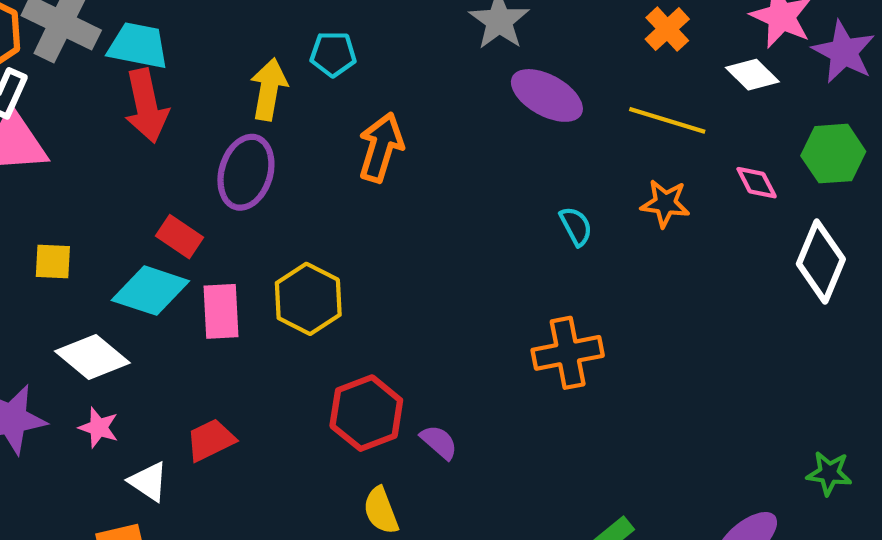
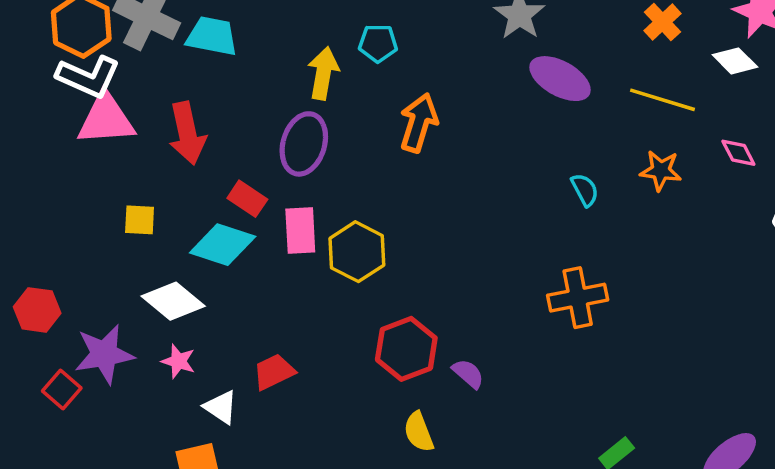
red arrow: (146, 106) -> (187, 133), moved
pink rectangle: (221, 311) -> (300, 230), moved

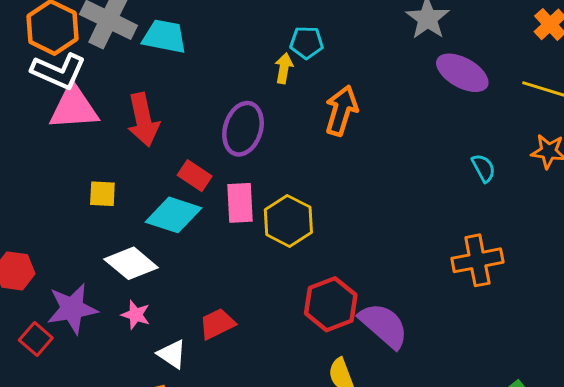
yellow arrow: (323, 73) -> (284, 68), moved, size x0.7
purple semicircle: (468, 374) -> (384, 325), size x1.8

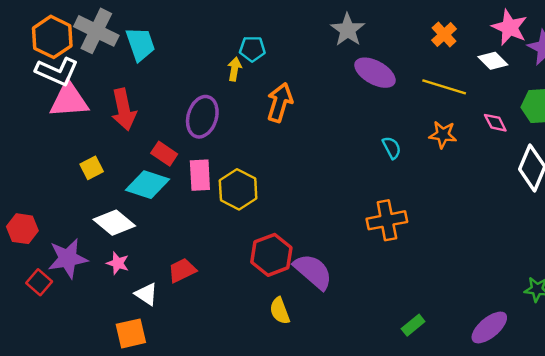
cyan trapezoid: (164, 36) -> (140, 44), turned 60
yellow square: (102, 194) -> (92, 168), turned -30

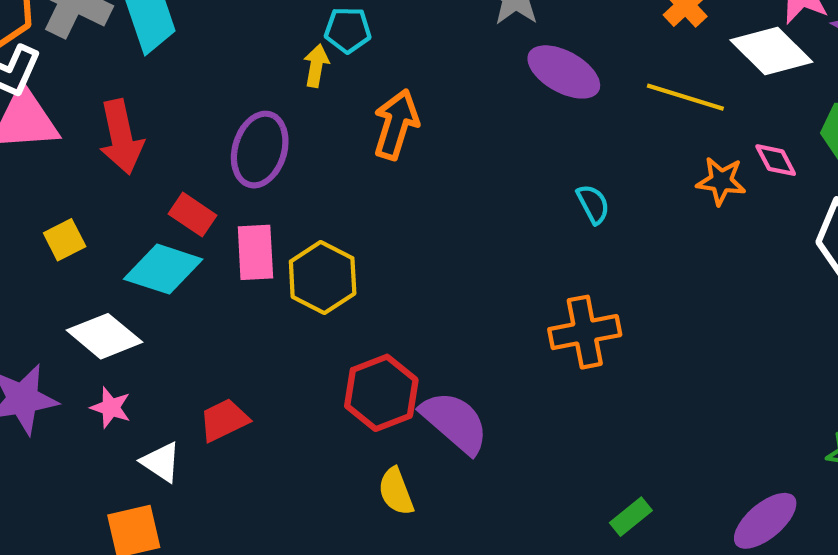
white diamond: (493, 61) -> (771, 51), size x1.5
orange star: (443, 135) -> (721, 181), moved

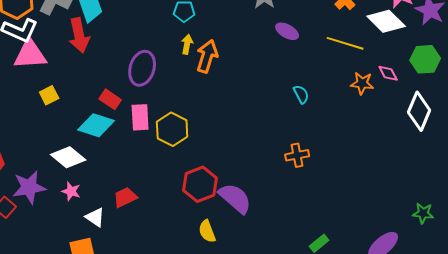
yellow arrow: (316, 66) -> (187, 44), moved
purple ellipse: (564, 72) -> (287, 31), size x0.7
red arrow: (121, 137) -> (79, 35), moved
yellow square: (65, 240) -> (49, 95), moved
orange cross: (585, 332) -> (297, 155), size x0.7

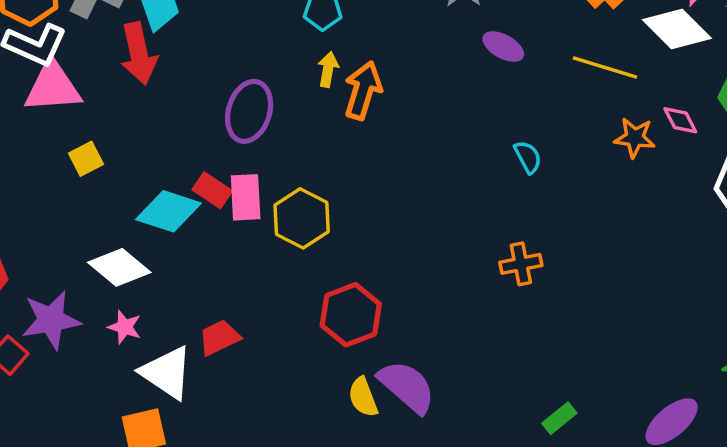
red rectangle: (110, 99) -> (212, 190), moved
purple semicircle: (235, 198) -> (407, 387), moved
white triangle: (95, 217) -> (167, 373), size x1.6

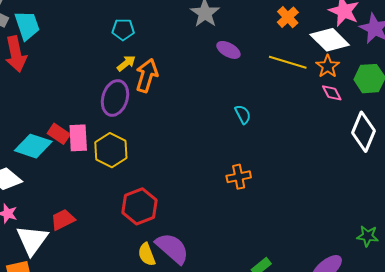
yellow arrow: (328, 69) -> (126, 63), turned 42
purple ellipse: (249, 111) -> (115, 98), moved
orange star: (635, 138) -> (328, 66), moved, turned 30
white triangle: (167, 373) -> (32, 240), turned 32

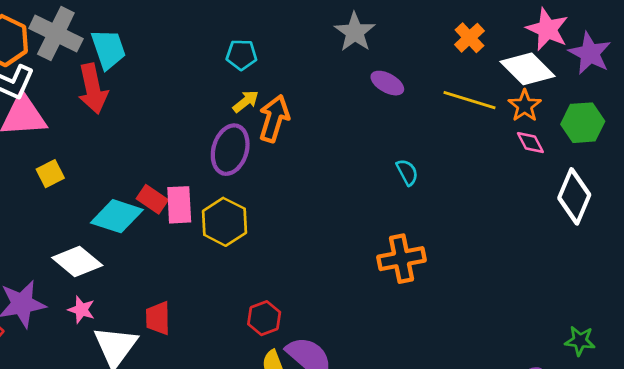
orange cross: (239, 177) -> (401, 259), size x1.4
red hexagon: (140, 206) -> (264, 318), moved, size x0.7
red trapezoid: (63, 220) -> (158, 318), turned -65

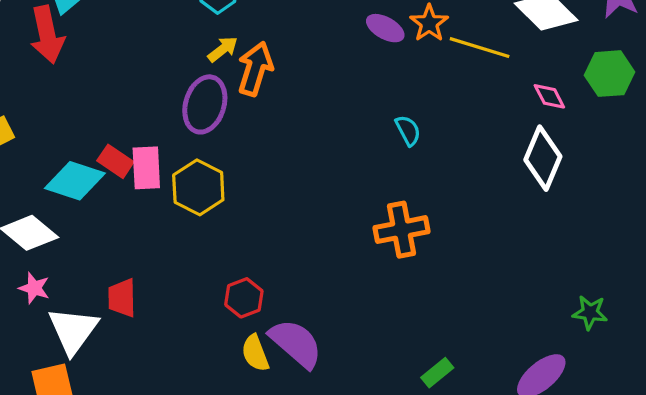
orange star: (525, 106) -> (429, 23), moved
white diamond: (574, 196) -> (543, 158), moved
green star: (580, 341) -> (590, 312), moved

